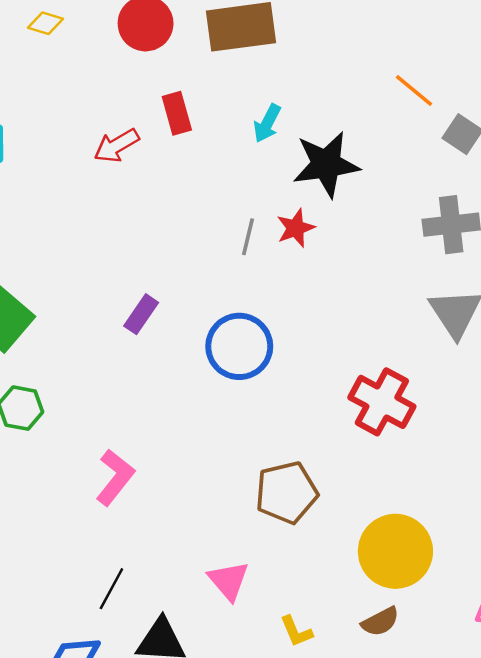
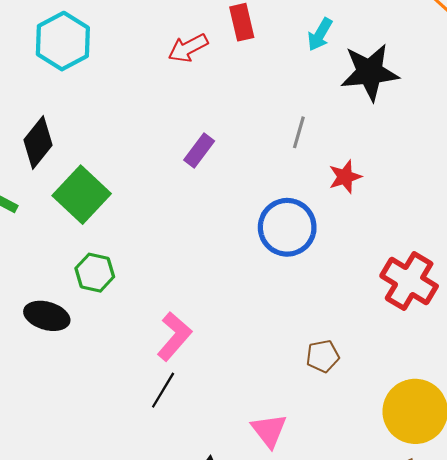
red star: (296, 228) -> (345, 177), moved
purple rectangle: (141, 314) -> (199, 151), moved
brown pentagon: (287, 493) -> (323, 356), size x0.6
black line: (111, 589) -> (163, 390), moved

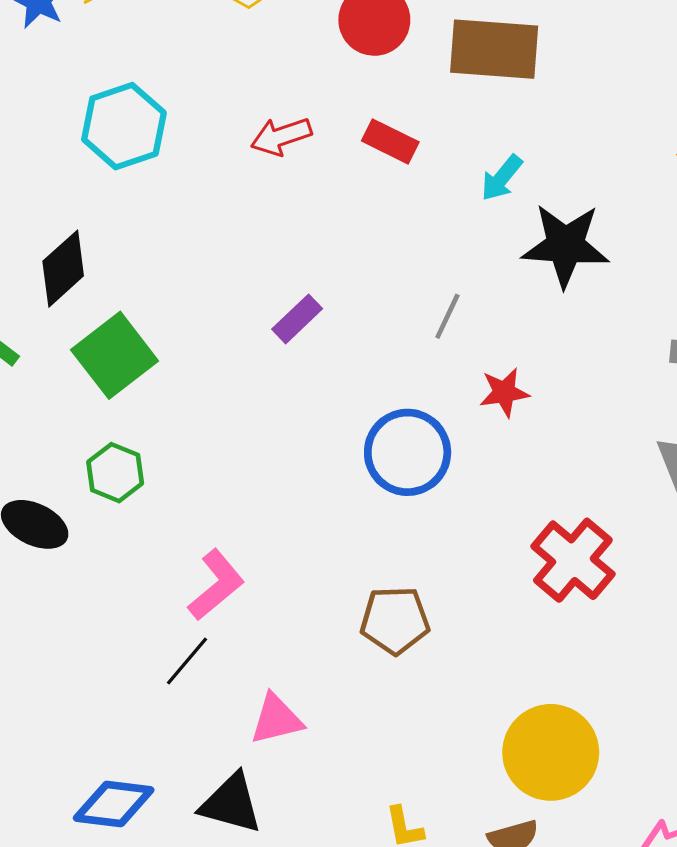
red rectangle: (242, 22) -> (390, 141), turned -60
red arrow: (188, 48) -> (281, 136), moved
brown pentagon: (323, 356) -> (395, 620), moved, size x1.4
pink triangle: (269, 431) -> (276, 719), moved, turned 45

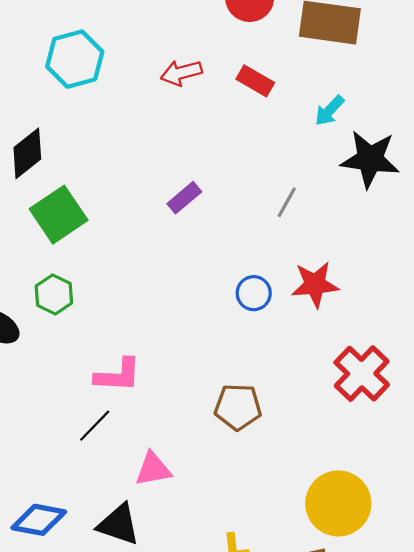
red star: (504, 392) -> (315, 284), moved, size x1.4
blue circle: (408, 452) -> (254, 293), size x0.6
pink L-shape: (216, 585) -> (118, 375), turned 39

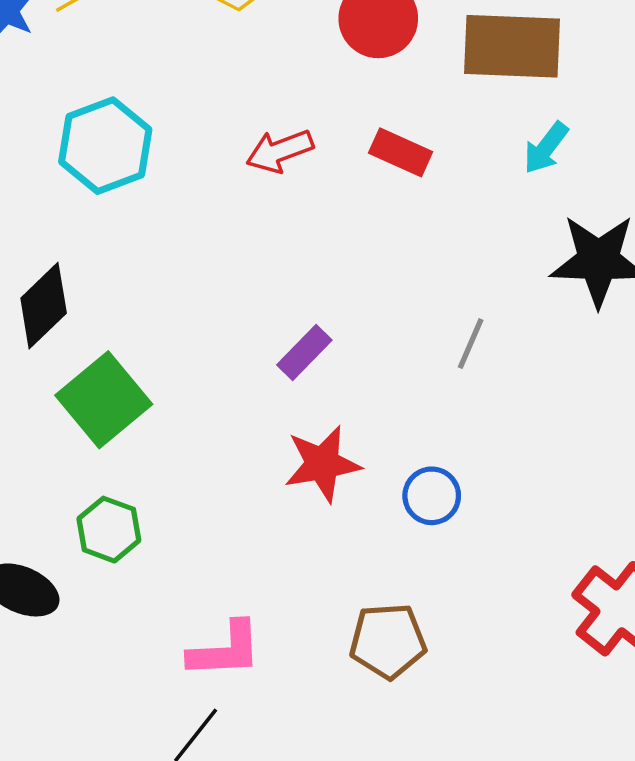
cyan arrow: (329, 111) -> (546, 148), moved
red star: (315, 284) -> (322, 464), moved
brown pentagon: (238, 407) -> (388, 641), moved

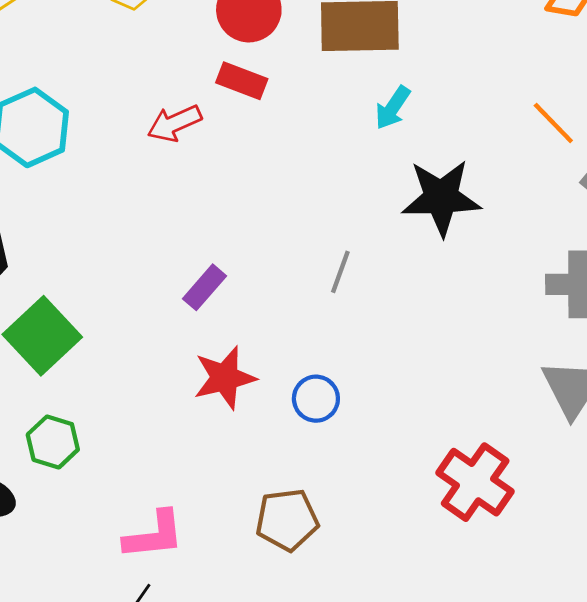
red rectangle: (401, 152) -> (242, 81), moved

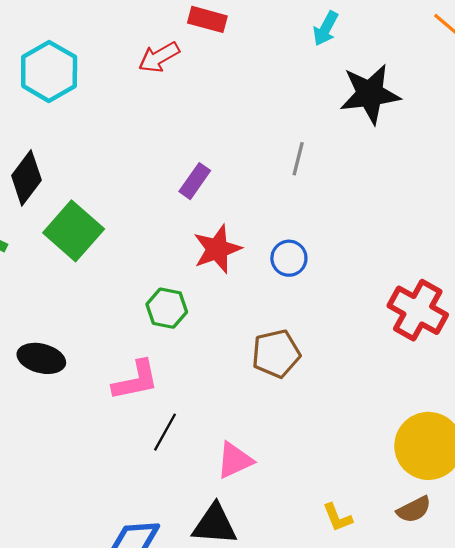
green hexagon: (53, 442) -> (167, 308), moved
pink L-shape: (154, 535) -> (136, 380), moved

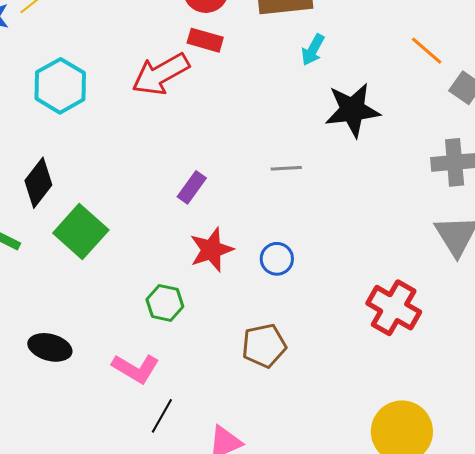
red arrow: (159, 57) -> (161, 74), size x1.5
gray line: (298, 159) -> (286, 168), turned 72
pink L-shape: (136, 380) -> (136, 368), turned 42

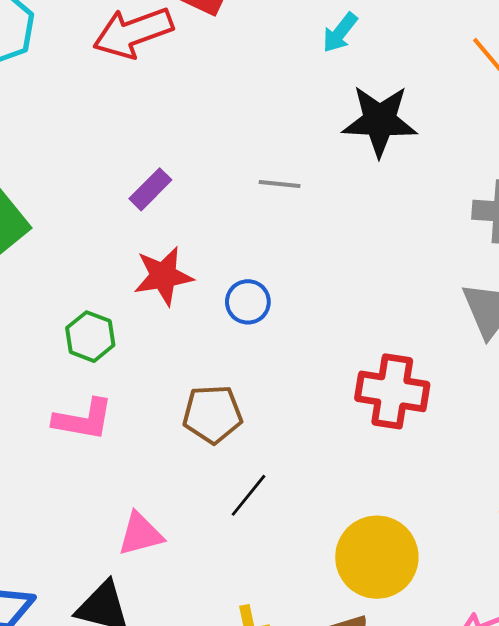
red cross: (394, 308) -> (392, 391), turned -30
pink L-shape: (136, 368) -> (83, 419), moved, turned -30
black line: (162, 416) -> (249, 495), moved

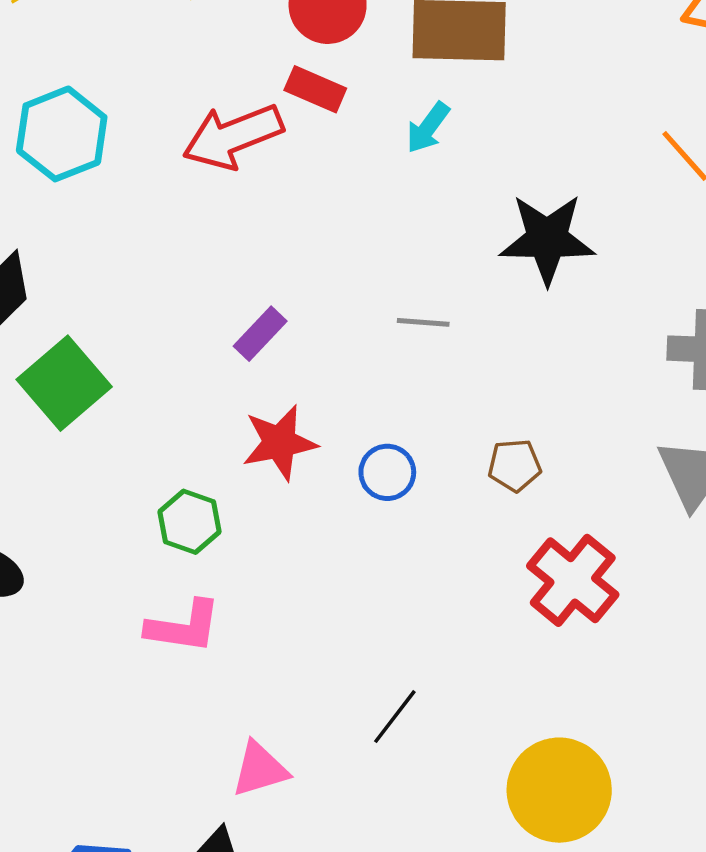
cyan arrow: (340, 33) -> (428, 128), moved
red cross: (392, 391) -> (573, 580), turned 32
brown pentagon: (212, 414) -> (515, 465), moved, size x0.7

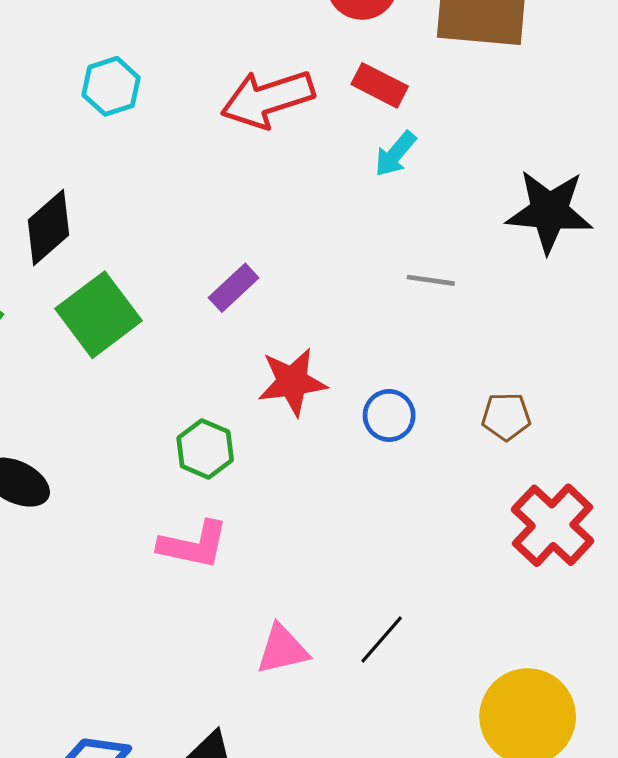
red rectangle: (315, 89) -> (380, 85), moved
cyan arrow: (428, 128) -> (395, 154), moved
cyan hexagon: (62, 134) -> (111, 86), size x0.7
purple rectangle: (260, 334) -> (234, 288), moved
pink triangle: (260, 769) -> (282, 649), moved

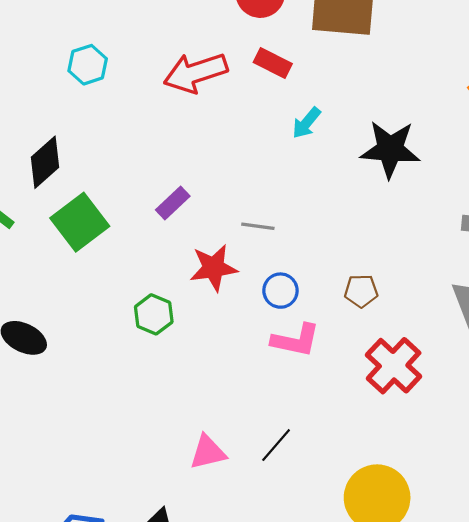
cyan arrow: (395, 154) -> (306, 123), moved
gray line: (431, 280) -> (258, 226), moved
pink L-shape: (193, 545) -> (296, 340), moved

